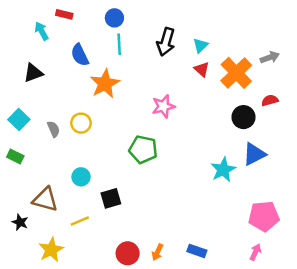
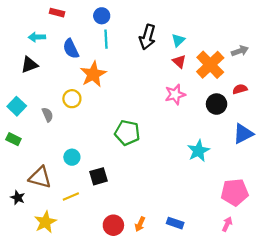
cyan arrow: (42, 31) -> (37, 37), moved, turned -63
pink star: (163, 106) -> (175, 94), moved
yellow circle: (81, 123) -> (72, 99), moved
blue triangle: (254, 154) -> (243, 134), moved

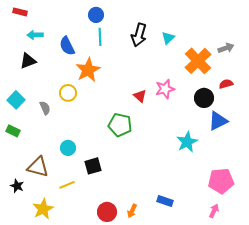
red rectangle: (57, 13) -> (20, 12), moved
red triangle: (179, 61) -> (140, 96), moved
blue triangle: (243, 134) -> (218, 121), moved
blue rectangle: (175, 223) -> (165, 201), moved

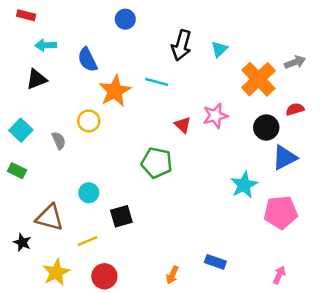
cyan line: (100, 37) -> (157, 82), moved, turned -72
pink pentagon: (221, 181) -> (281, 212), moved
red circle: (107, 212) -> (104, 276), moved

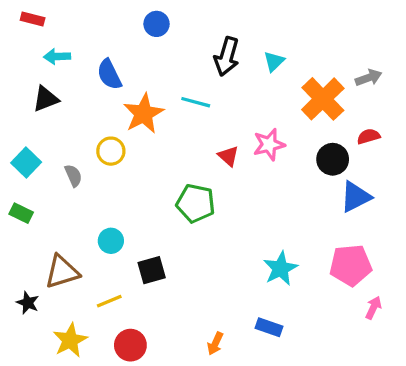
cyan star: (244, 185) -> (280, 268), moved
brown triangle: (50, 218) -> (62, 272), turned -32
pink arrow: (279, 275) -> (373, 308), moved

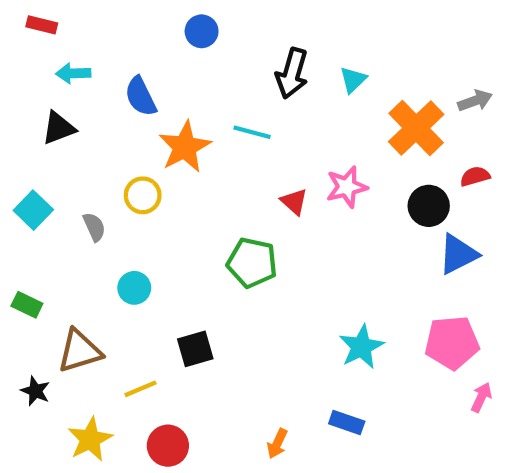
green rectangle: (21, 213) -> (27, 305), moved
cyan circle: (111, 241) -> (134, 288), moved

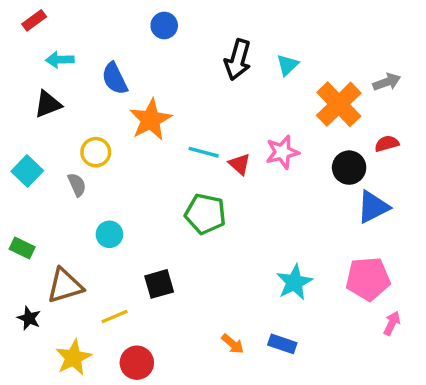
red rectangle: (42, 25) -> (34, 20), turned -50
cyan line: (252, 132) -> (204, 152), moved
yellow circle: (143, 195) -> (96, 152), moved
orange arrow: (277, 444) -> (233, 344), moved, turned -75

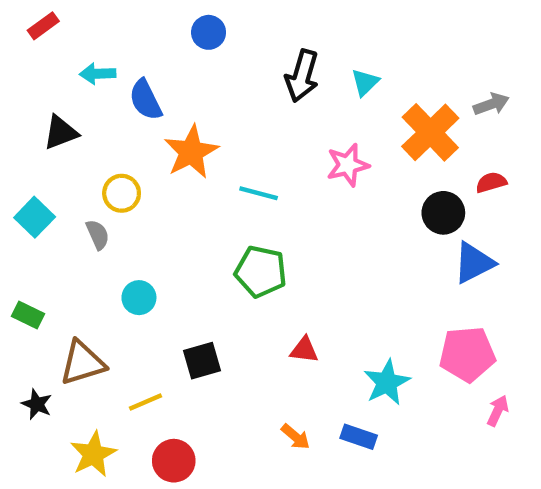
cyan arrow: (60, 60) -> (98, 74), moved
pink star: (282, 152) -> (348, 165), moved
red triangle: (240, 164) -> (304, 350), moved, turned -35
cyan star: (294, 282) -> (387, 382), moved

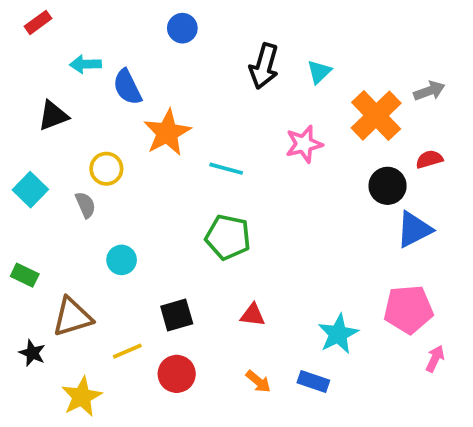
red triangle: (304, 350) -> (253, 315), moved
red circle: (174, 461) -> (177, 374), moved

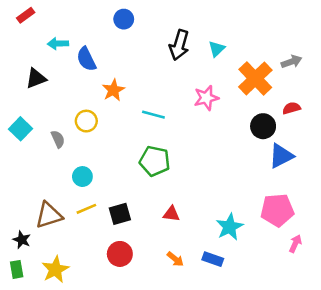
orange star: (167, 133) -> (113, 90), size x0.7
yellow circle: (106, 169) -> (86, 121), moved
green rectangle: (25, 275) -> (17, 269), moved, turned 54
yellow line: (127, 351) -> (86, 209), moved

